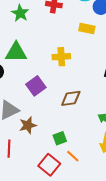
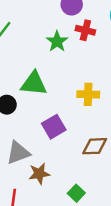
green star: (20, 13) -> (57, 41), moved
green square: (60, 138) -> (76, 193), turned -32

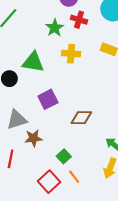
yellow cross: (88, 94) -> (71, 54), moved

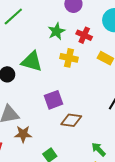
red cross: (79, 20) -> (84, 35), moved
purple square: (48, 99) -> (53, 100), moved

